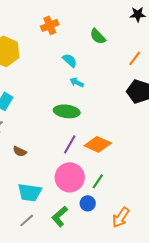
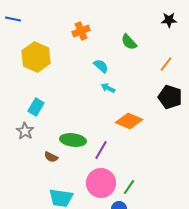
green ellipse: (67, 111) -> (73, 140), moved
orange diamond: (98, 144) -> (129, 121), moved

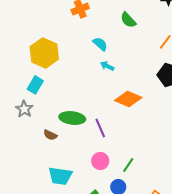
yellow hexagon: (36, 57) -> (44, 53), moved
purple line: (101, 150) -> (100, 128), turned -54
pink circle: (101, 183) -> (100, 161), size x0.6

